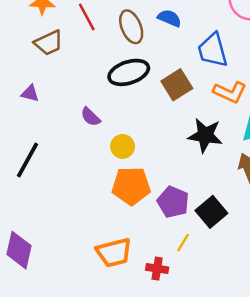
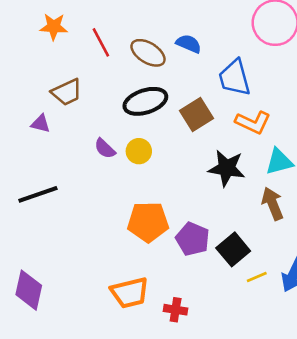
brown ellipse: (131, 27) -> (148, 53), turned -36
brown trapezoid: (49, 43) -> (67, 92), moved
yellow circle: (123, 146) -> (139, 151), moved
black line: (28, 160) -> (38, 194), turned 42
yellow line: (183, 243) -> (257, 277), moved, turned 36

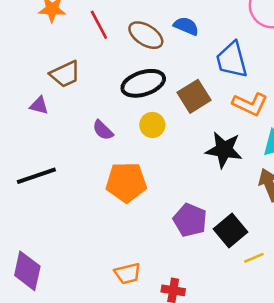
yellow circle: (139, 151) -> (152, 125), moved
orange pentagon: (148, 222) -> (126, 182), moved
orange trapezoid: (130, 293) -> (128, 273), size x0.7

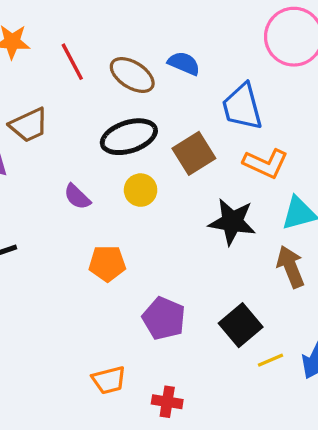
orange pentagon: (126, 182) -> (107, 263), size x0.7
purple pentagon: (190, 220) -> (164, 318), moved

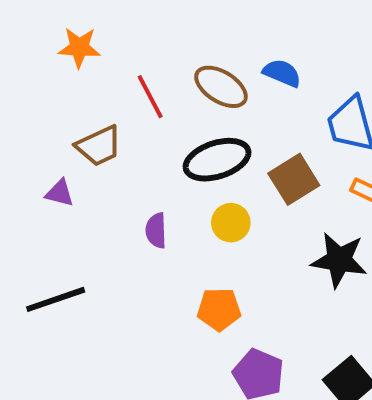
red line: (72, 62) -> (150, 97), moved
purple semicircle: (77, 197) -> (156, 231), turned 44
orange pentagon: (107, 263) -> (219, 309), moved

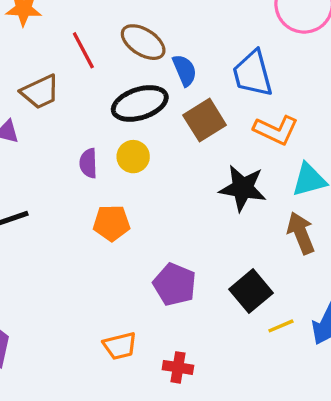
blue semicircle: (282, 73) -> (185, 70), moved, turned 44
yellow circle: (231, 223) -> (133, 157), moved
orange pentagon: (219, 309) -> (112, 223), moved

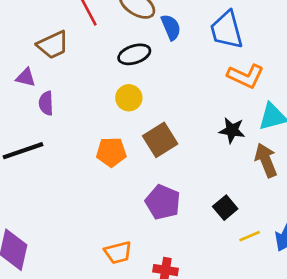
black ellipse: (140, 103) -> (134, 54), size x0.7
brown square: (205, 120) -> (160, 140), moved
purple semicircle: (88, 163) -> (46, 103), moved
black star: (243, 188) -> (232, 130), moved, size x0.7
black square: (251, 291) -> (225, 208), size x0.7

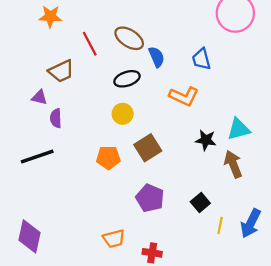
blue trapezoid: (227, 30) -> (201, 59), size x0.7
orange L-shape: (246, 76) -> (184, 96), moved
yellow line: (250, 236) -> (220, 225), turned -56

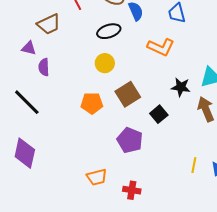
black line: (37, 157) -> (27, 102), turned 64
black square: (200, 202) -> (159, 114), moved
purple diamond: (30, 236) -> (25, 153), moved

